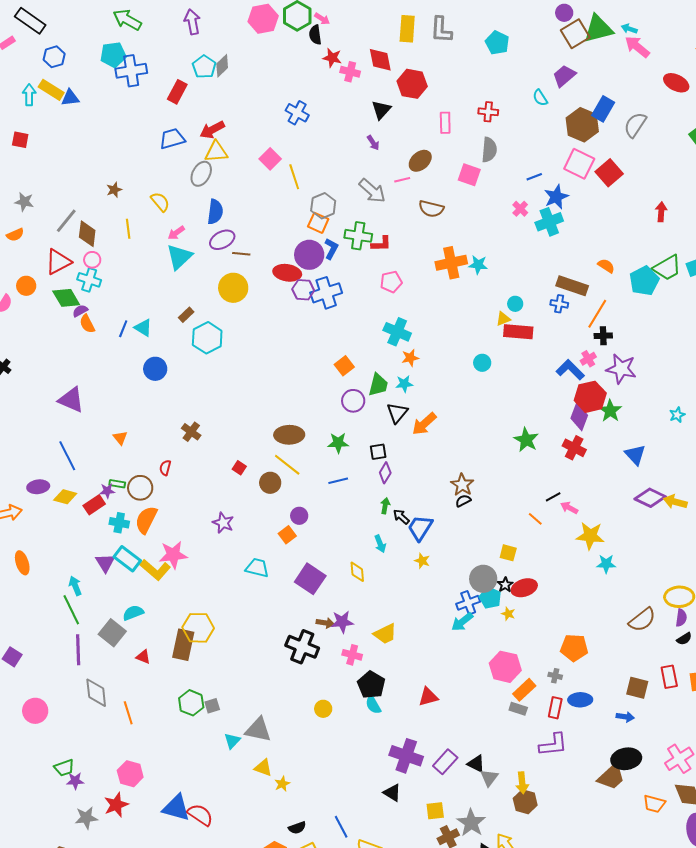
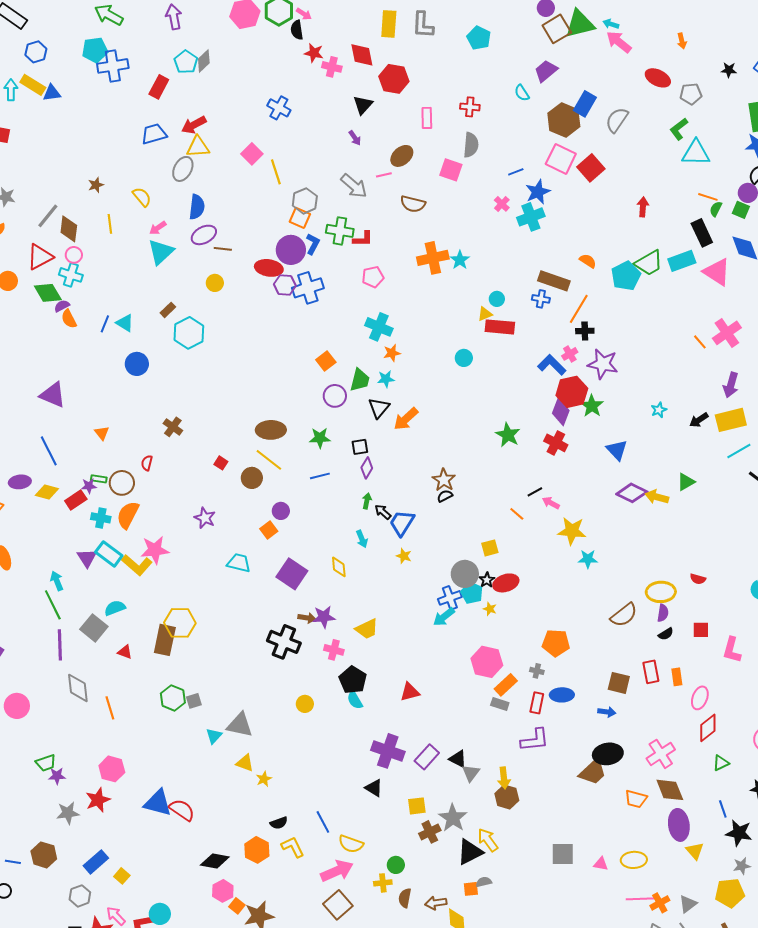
cyan star: (478, 265) -> (460, 260), turned 30
yellow circle: (233, 288) -> (215, 283), size x0.6
yellow square: (508, 553) -> (490, 548), turned -30

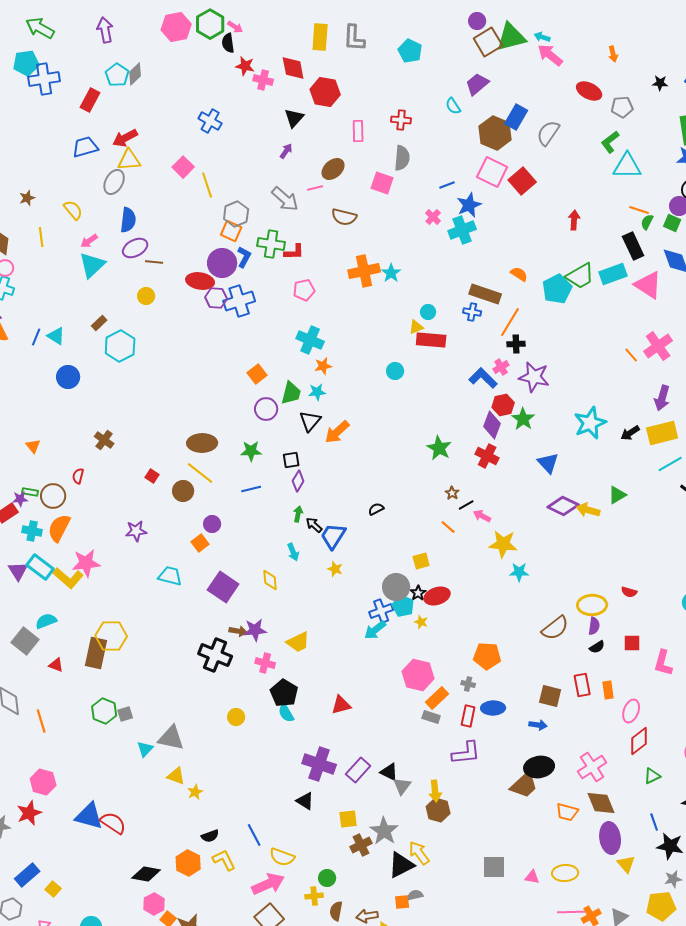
purple arrow: (355, 138) -> (286, 151), turned -112
red hexagon: (572, 392) -> (503, 405), size x0.7
cyan star: (659, 410) -> (590, 423), size x2.0
brown star: (444, 480) -> (452, 493), moved, size x0.6
purple star: (205, 518) -> (136, 531), turned -30

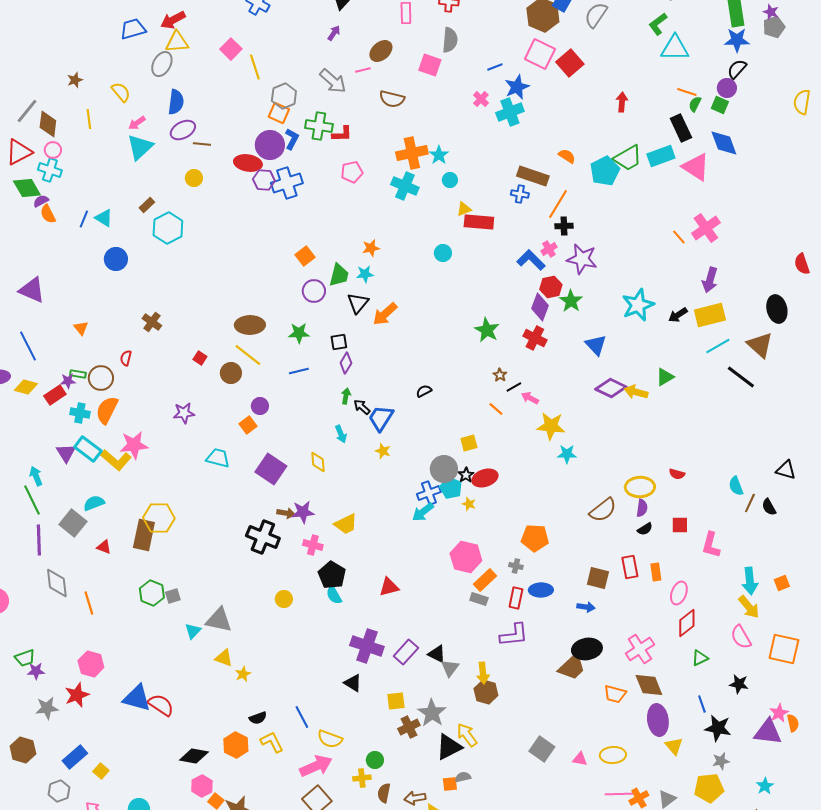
cyan circle: (428, 312) -> (450, 180), moved
cyan cross: (310, 340) -> (405, 186), moved
gray square: (494, 867) -> (542, 749), turned 35

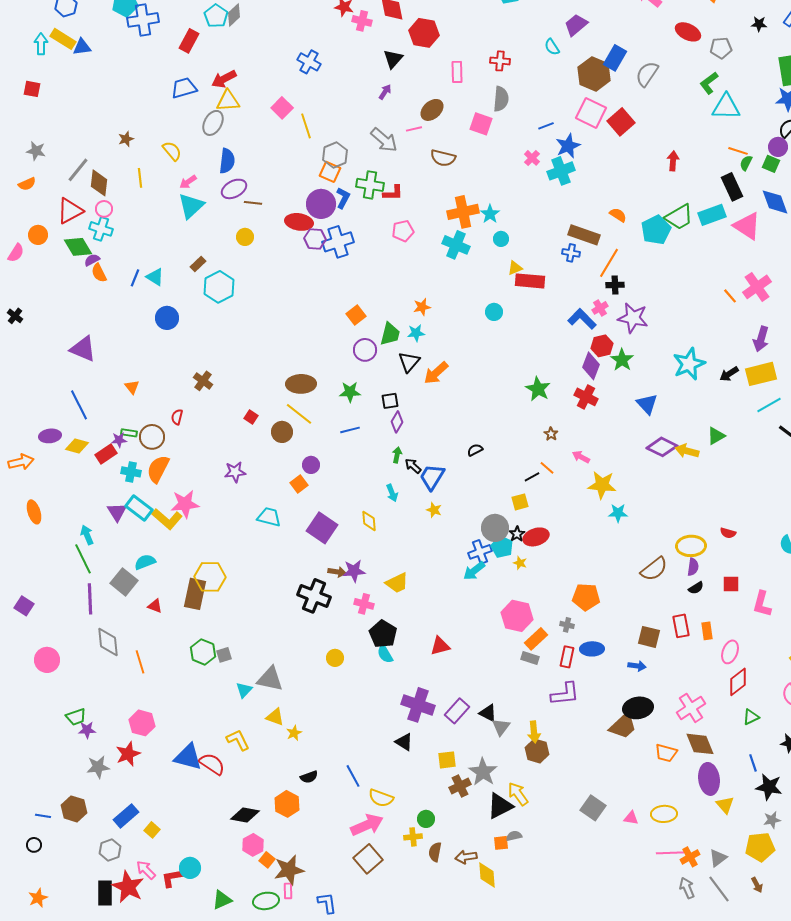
black line: (514, 387) -> (532, 477), moved
yellow L-shape: (272, 742) -> (238, 740), moved

